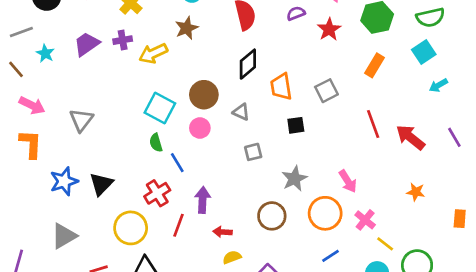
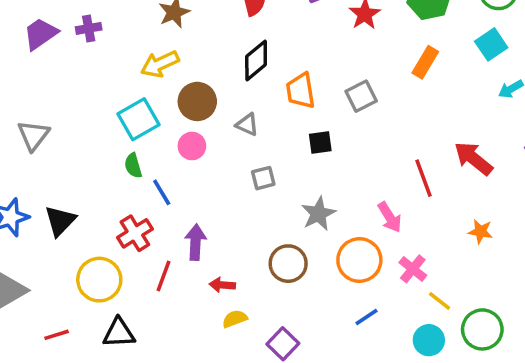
yellow arrow: (153, 53) -> (160, 64), moved
cyan square: (160, 108) -> (139, 119), turned 32
red line: (373, 124) -> (424, 178), moved

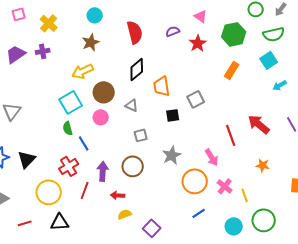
gray square: (361, 96) -> (196, 99), moved
brown circle: (288, 264) -> (133, 166), moved
yellow line: (440, 301) -> (245, 195), moved, turned 32

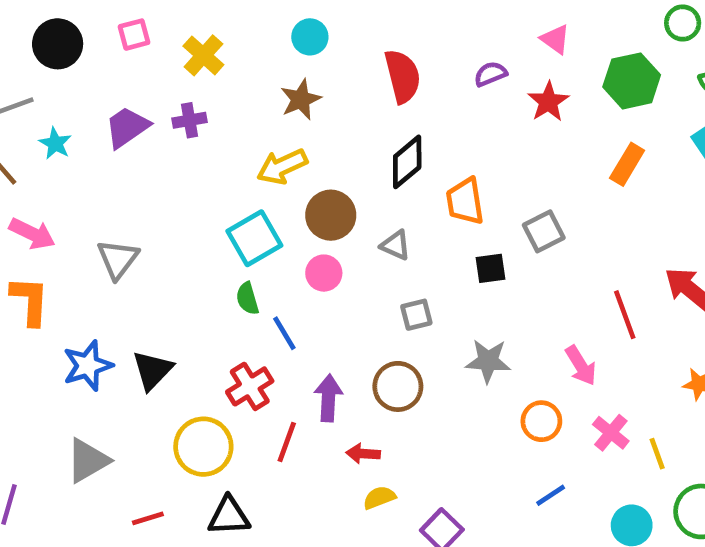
gray star: (172, 155) -> (488, 361), turned 30
orange circle: (195, 181) -> (541, 421), size x0.7

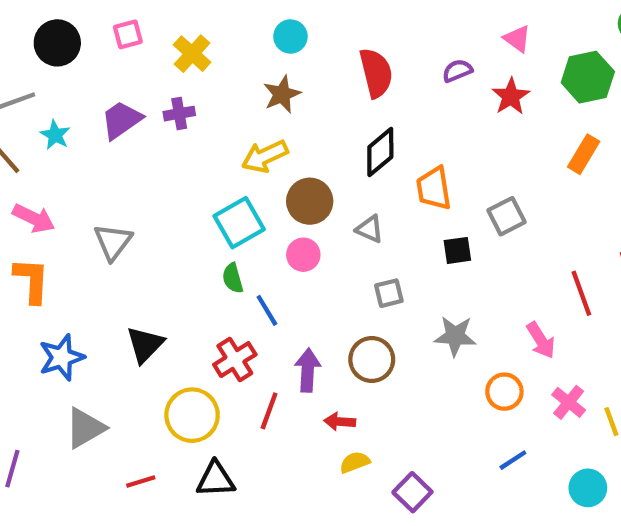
blue star: (88, 366) -> (62, 357), moved

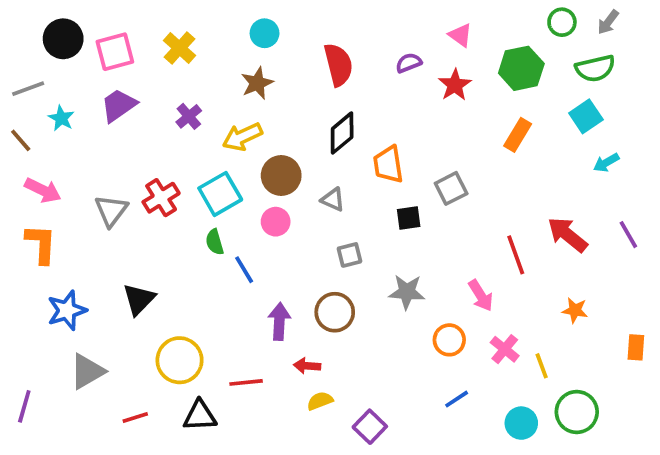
pink square: (128, 34) -> (115, 52), moved, size x1.5
purple cross: (179, 114) -> (189, 116), moved, turned -30
red cross: (235, 360) -> (161, 198), moved
red line: (269, 411) -> (246, 382), moved, turned 64

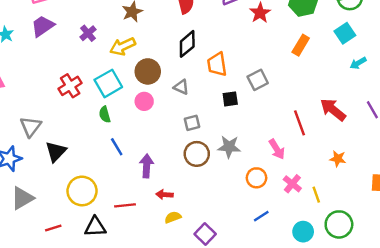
gray triangle: (111, 211) -> (31, 126), moved
blue line: (244, 270) -> (117, 147), moved
brown circle: (335, 312) -> (197, 154), moved

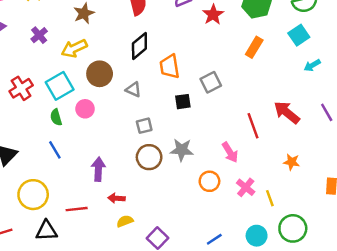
pink circle: (144, 101) -> (85, 109), moved
blue line: (117, 147) -> (55, 150), moved
blue line: (261, 216) -> (214, 239), moved

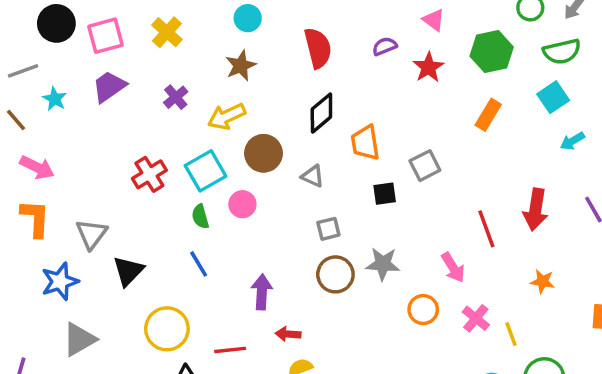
red arrow: (287, 112) -> (536, 209), turned -120

